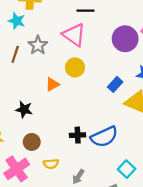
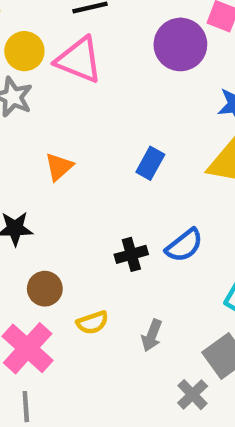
yellow circle: (75, 67) -> (24, 51), moved
blue rectangle: (115, 84) -> (150, 163), moved
blue semicircle: (104, 137) -> (184, 245), size x0.7

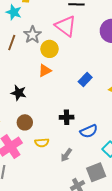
yellow circle: (24, 51) -> (50, 49), moved
blue semicircle: (184, 245) -> (89, 131), moved

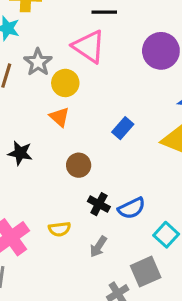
orange triangle: (45, 71) -> (59, 117), turned -48
black cross: (67, 117) -> (99, 204), moved, turned 32
brown circle: (25, 122) -> (79, 165), moved

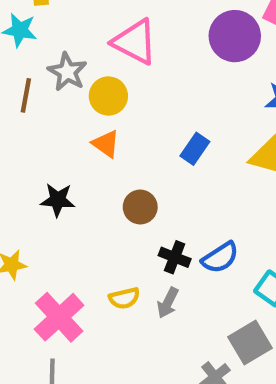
gray arrow: (98, 247) -> (168, 303), moved

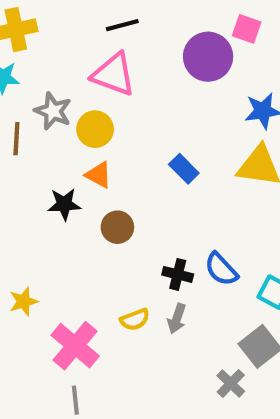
blue rectangle: (195, 149) -> (184, 169), turned -72
black star: (58, 200) -> (64, 204), moved
brown circle: (140, 207) -> (117, 227), moved
blue semicircle: (220, 258) -> (221, 269), turned 87

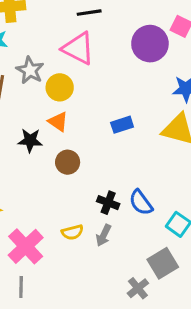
blue rectangle: (184, 169) -> (122, 125), turned -70

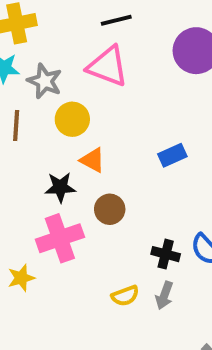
gray star: (30, 70) -> (45, 81), moved
yellow circle: (60, 87) -> (72, 119), moved
pink cross: (26, 246) -> (60, 238), moved, turned 30

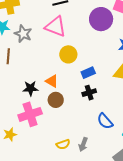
yellow circle: (72, 119) -> (68, 54), moved
orange triangle: (93, 160) -> (52, 81), moved
black cross: (166, 254) -> (89, 93), moved, turned -32

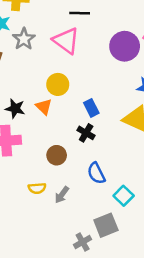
yellow circle: (68, 54) -> (58, 84), moved
blue rectangle: (88, 73) -> (91, 108), turned 72
black cross: (89, 93) -> (86, 133), turned 32
brown circle: (56, 100) -> (57, 155), moved

